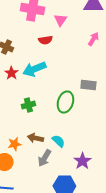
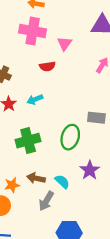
cyan arrow: (34, 69) -> (35, 99), size x0.6
green cross: (28, 105) -> (28, 141), size x1.5
purple star: (82, 161) -> (90, 170), moved

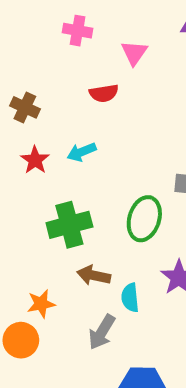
pink cross: (33, 31) -> (78, 31), size x0.6
brown arrow: (36, 178) -> (94, 275), moved
cyan semicircle: (62, 182) -> (130, 298), turned -140

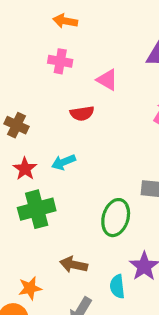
pink triangle: (134, 53) -> (107, 80), turned -35
green cross: (69, 225) -> (37, 209), moved
cyan semicircle: (130, 298) -> (117, 286), moved

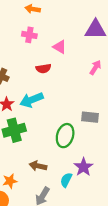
cyan arrow: (64, 162) -> (32, 100), size x1.5
cyan semicircle: (117, 286) -> (66, 180), turned 32

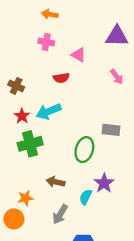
pink arrow: (95, 67) -> (117, 77), turned 112

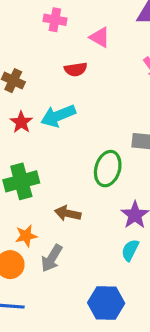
green cross: (30, 144) -> (21, 181), moved
cyan semicircle: (86, 197) -> (130, 250), moved
gray arrow: (60, 214) -> (52, 258), moved

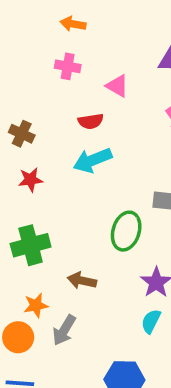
cyan arrow: (58, 116) -> (92, 160), moved
red star: (21, 122) -> (31, 180), turned 30

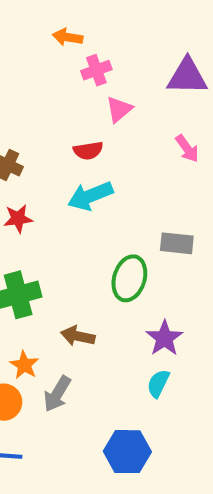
pink cross: (68, 66) -> (96, 70), moved, turned -30
pink triangle: (117, 86) -> (119, 109), turned 50
orange star: (36, 305) -> (24, 365), turned -30

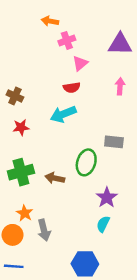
pink arrow: (187, 148) -> (120, 86), turned -140
red semicircle: (88, 151) -> (72, 88), moved
brown arrow: (78, 336) -> (55, 178), moved
gray arrow: (57, 394) -> (44, 230), turned -45

